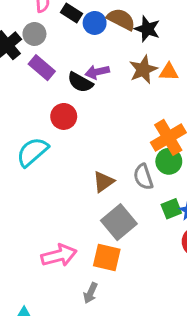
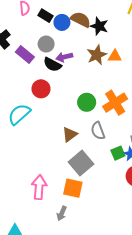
gray circle: (34, 34) -> (46, 44), moved
green circle: (169, 161) -> (87, 102), moved
pink arrow: (59, 255) -> (39, 187), turned -70

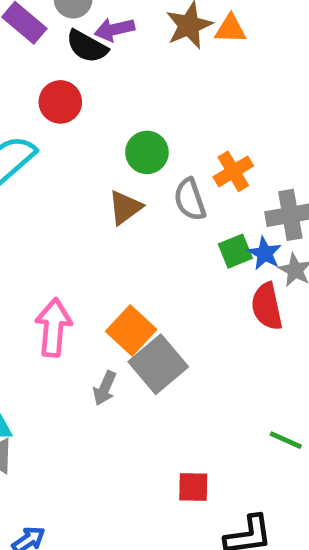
green circle: (87, 102) -> (147, 152), moved
orange cross: (115, 103) -> (233, 171), moved, size x0.7
gray square: (81, 163) -> (158, 364), moved
orange square: (73, 188) -> (131, 330), turned 30

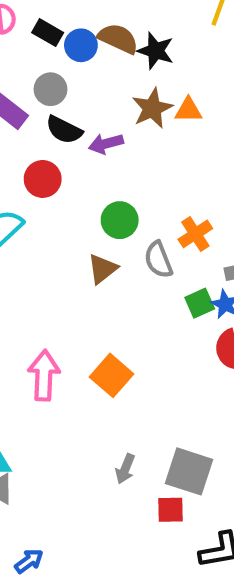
purple arrow: (114, 29) -> (106, 144), moved
gray square: (158, 364) -> (189, 471), moved, turned -30
gray arrow: (105, 388) -> (125, 469), moved

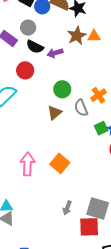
red square: (170, 510) -> (89, 227), size x1.5

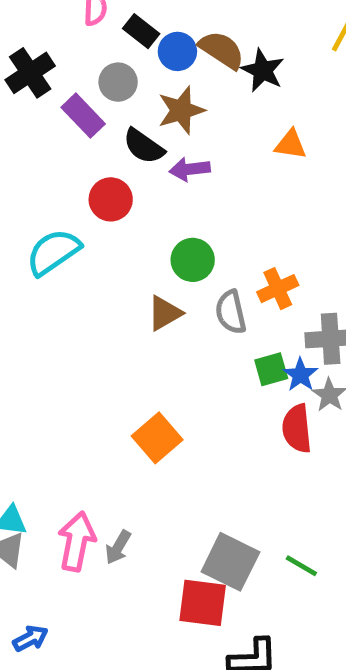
gray circle: (28, 28) -> (118, 82), moved
brown star: (77, 36) -> (181, 110), moved
pink arrow: (28, 164) -> (77, 541), moved
gray arrow: (67, 208) -> (118, 547), moved

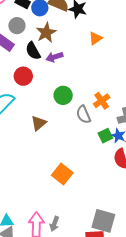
orange triangle: (291, 144) -> (95, 38), turned -32
black semicircle: (144, 146) -> (33, 51), turned 36
brown triangle: (165, 313) -> (39, 123), moved

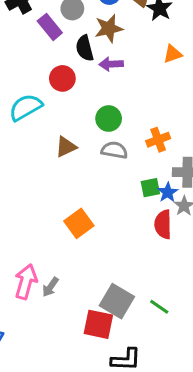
gray semicircle: (83, 115) -> (114, 150), moved, turned 108

